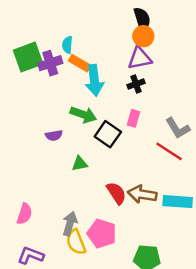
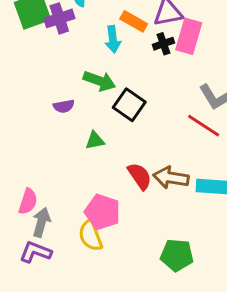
orange rectangle: (80, 63) -> (134, 21), moved
cyan arrow: (94, 80) -> (113, 39), size x0.7
pink rectangle: (134, 118) -> (189, 36), moved, size x1.6
gray arrow: (70, 224) -> (41, 222), moved
pink pentagon: (102, 233) -> (102, 212), moved

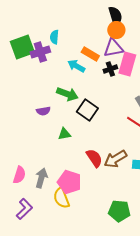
cyan arrow: (113, 39) -> (76, 66), turned 126
brown arrow: (171, 178) -> (115, 159), turned -40
gray arrow: (41, 222) -> (41, 178), moved
purple L-shape: (35, 252) -> (24, 209), turned 115

